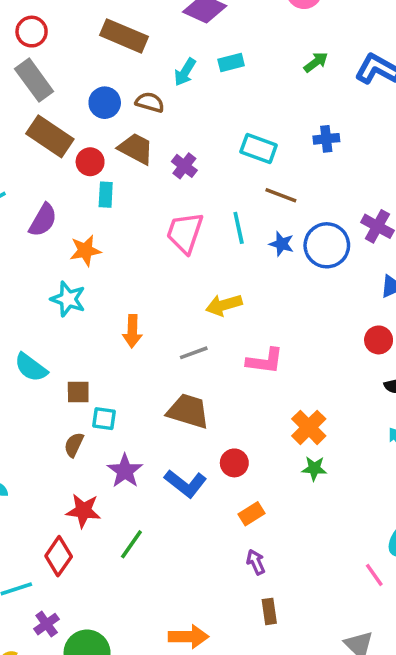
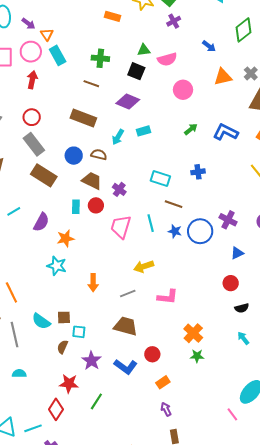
red circle: (90, 162) -> (96, 205), moved
cyan semicircle: (31, 367) -> (41, 321), moved

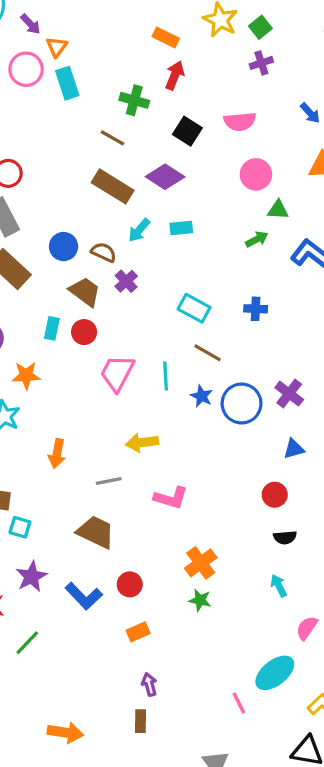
green triangle: (144, 50) -> (278, 210), moved
red arrow: (32, 80) -> (175, 75), moved
brown rectangle: (83, 118) -> (113, 186), moved
purple cross: (119, 189) -> (126, 281), moved
purple arrow: (166, 409) -> (149, 684), moved

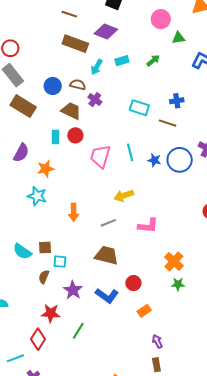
green arrow: (257, 239) -> (153, 60), moved
brown line: (207, 353) -> (168, 123), moved

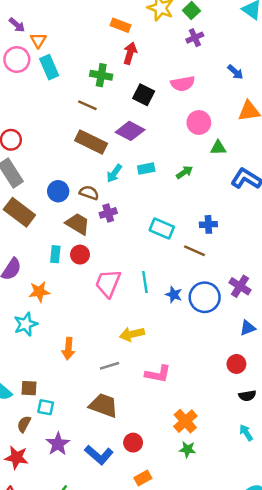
purple cross: (95, 100) -> (108, 213), turned 32
cyan star: (37, 196) -> (26, 324), turned 30
red star: (51, 313) -> (16, 458), moved

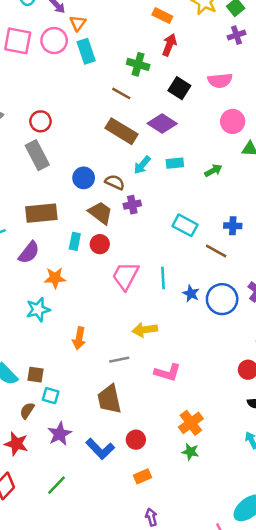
brown rectangle: (19, 212) -> (41, 213), moved, turned -48
brown trapezoid: (103, 405) -> (109, 399), turned -128

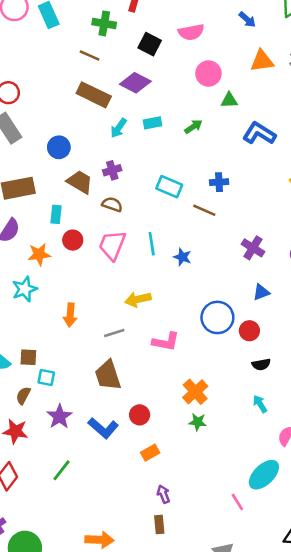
brown semicircle: (115, 182) -> (112, 204), moved
red circle: (100, 244) -> (73, 240), moved
blue circle: (222, 299) -> (217, 317), moved

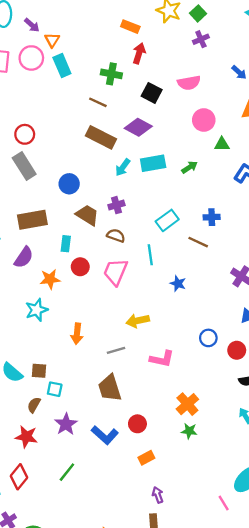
cyan rectangle: (152, 123) -> (153, 163), size x1.5
cyan rectangle: (169, 187) -> (167, 220), turned -60
cyan line: (152, 244) -> (150, 255), moved
blue circle: (217, 317) -> (208, 338), size x0.6

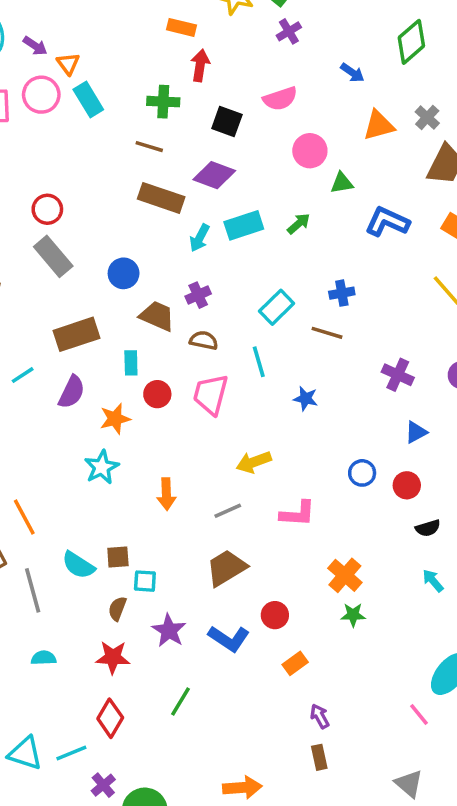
brown trapezoid: (110, 388) -> (226, 568), turned 84

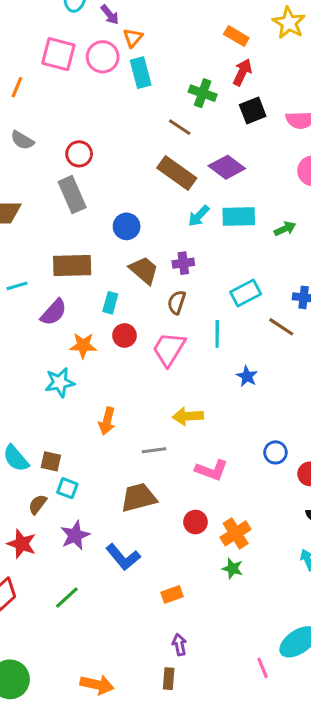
black square: (227, 121) -> (253, 110), moved, turned 32
brown semicircle: (204, 340) -> (177, 302), turned -100
red circle: (275, 615) -> (195, 522), moved

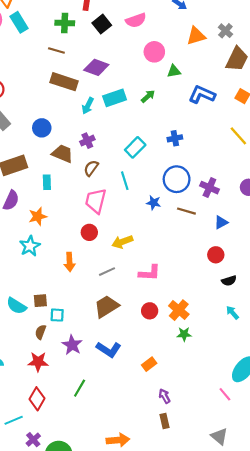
brown semicircle: (177, 302) -> (91, 168), turned 35
brown line: (281, 327) -> (186, 211), moved
red circle: (124, 335) -> (89, 232), moved
blue circle: (275, 452) -> (177, 179), moved, size x1.6

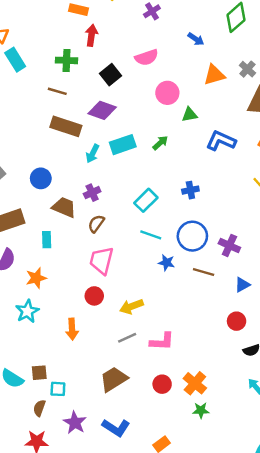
black square: (102, 24) -> (111, 75), moved
cyan line: (125, 181) -> (151, 235), moved, turned -54
gray line: (107, 272) -> (127, 338), moved

